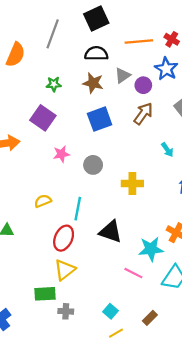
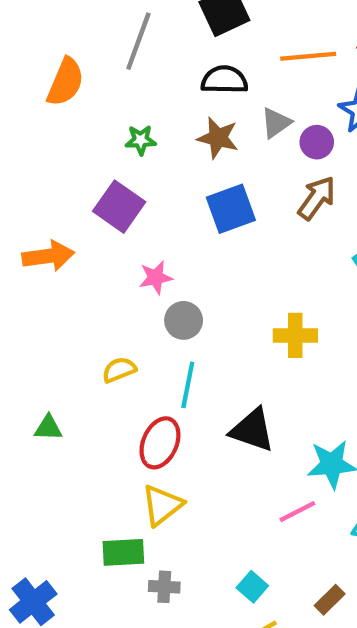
gray circle: (93, 165) -> (184, 320), moved
pink line: (133, 273) -> (297, 512), turned -54

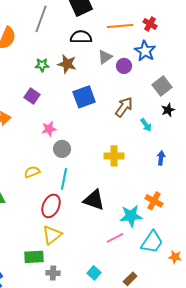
brown star: (218, 138) -> (67, 64), moved
brown arrow: (317, 198) -> (124, 107), moved
purple square: (119, 207) -> (32, 96), size x0.7

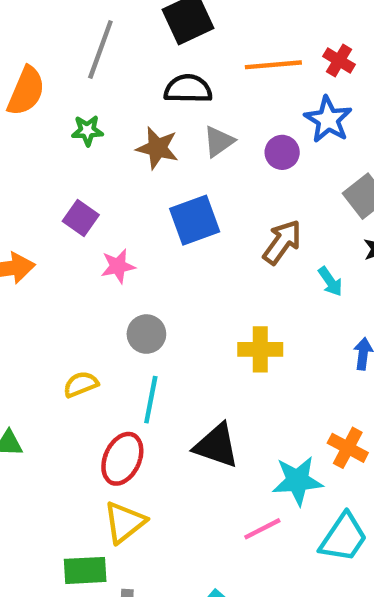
gray triangle: (105, 57) -> (219, 141), moved
green star: (42, 65) -> (87, 130), moved
pink star: (49, 129) -> (118, 266), moved

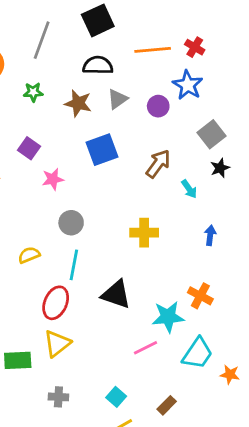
green rectangle: (85, 570) -> (18, 360), moved

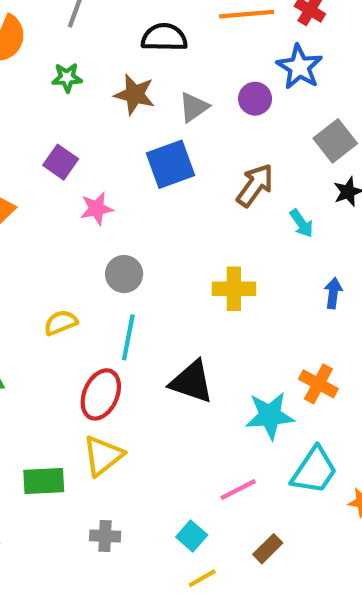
gray triangle: (117, 99) -> (194, 107), moved
pink line: (146, 348) -> (238, 490), moved

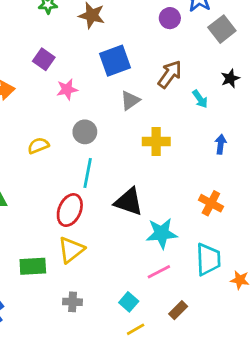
gray triangle: (194, 107) -> (130, 100), moved
gray square: (335, 141) -> (222, 29), moved
yellow semicircle: (61, 323) -> (38, 146), moved
cyan star: (270, 416) -> (162, 233), moved
cyan trapezoid: (314, 470) -> (208, 259), turned -36

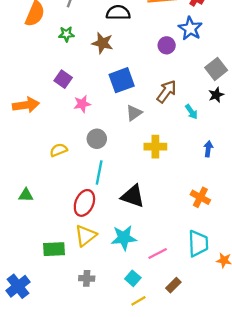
gray square: (222, 29) -> (216, 69), moved
cyan star: (162, 233) -> (124, 238), moved

